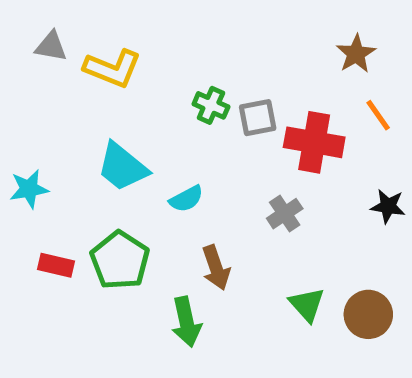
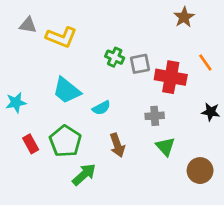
brown star: (356, 54) -> (184, 17), moved
gray cross: (285, 214) -> (155, 116), turned 30
red rectangle: (56, 265) -> (31, 144), turned 48
green triangle: (307, 305) -> (165, 147), moved
green arrow: (186, 322) -> (84, 175), moved, turned -120

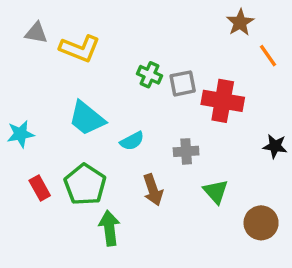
orange line: (205, 62) -> (268, 56), moved
gray cross: (155, 116) -> (186, 151), moved
green arrow: (84, 175) -> (109, 228), turned -55

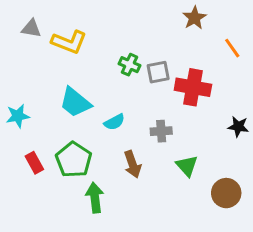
brown star: (240, 22) -> (194, 18), moved

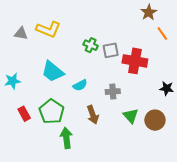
brown star: (194, 18) -> (149, 12), moved
gray triangle: (31, 28) -> (21, 34), moved
brown circle: (226, 193) -> (155, 120), moved

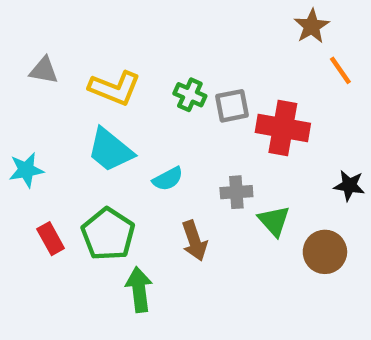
yellow L-shape: (48, 29) -> (115, 88), moved
green triangle: (131, 116) -> (274, 221), moved

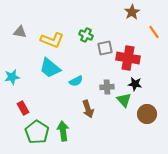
brown star: (312, 26) -> (132, 12), moved
green cross: (190, 95) -> (86, 35), moved
black star: (349, 185) -> (135, 84), moved
green pentagon: (108, 234) -> (37, 132), moved

